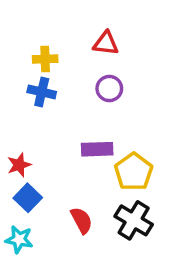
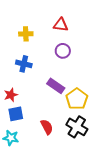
blue cross: (42, 92) -> (24, 64), moved
purple rectangle: (97, 149) -> (56, 86), turned 36
blue square: (28, 198) -> (16, 114), turned 35

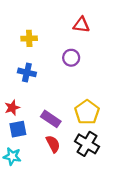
red triangle: (61, 25) -> (81, 25), moved
purple rectangle: (56, 86) -> (51, 119), moved

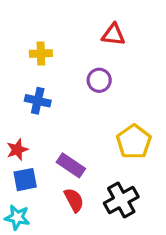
yellow pentagon: (87, 112) -> (134, 142), moved
black cross: (87, 144) -> (121, 200), turned 30

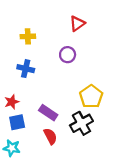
red triangle: (113, 35) -> (77, 24), turned -42
black cross: (121, 200) -> (81, 123), moved

